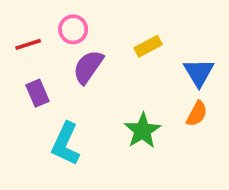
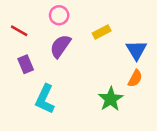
pink circle: (73, 29) -> (59, 15), moved
red line: (28, 44) -> (19, 31), turned 48
green star: (142, 131) -> (111, 99), moved

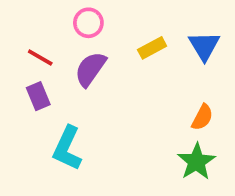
red line: (19, 31) -> (40, 57), moved
blue triangle: (136, 50) -> (204, 46), moved
green star: (111, 99) -> (196, 162), moved

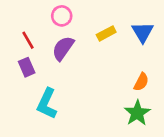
red line: (40, 57) -> (28, 40), turned 30

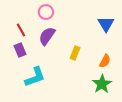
yellow rectangle: (106, 33) -> (75, 53), moved, turned -40
cyan L-shape: (47, 104) -> (35, 77), turned -135

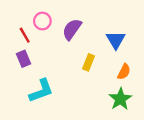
pink circle: (46, 12) -> (42, 21), moved
blue triangle: (106, 24) -> (116, 40), moved
purple semicircle: (47, 36) -> (72, 29), moved

